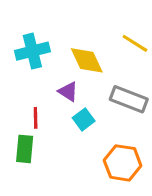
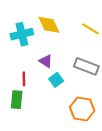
yellow diamond: (87, 60) -> (49, 25), moved

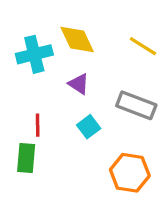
purple triangle: (46, 61) -> (79, 84), moved

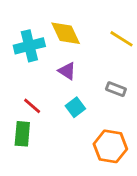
gray rectangle: (136, 105) -> (116, 89), size x0.6
red line: (38, 125) -> (32, 106), turned -48

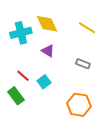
cyan square: (75, 107) -> (44, 82), moved
green rectangle: (22, 134) -> (16, 96), turned -42

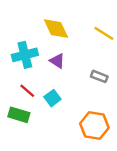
cyan cross: (21, 33) -> (25, 55), moved
green rectangle: (16, 96) -> (19, 115), turned -36

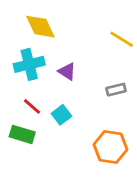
yellow diamond: (56, 29) -> (40, 27), moved
gray rectangle: (99, 76) -> (116, 90), turned -35

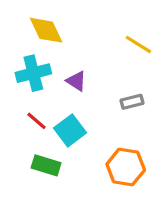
cyan square: (61, 115) -> (70, 130), size x1.4
green rectangle: (22, 134) -> (46, 165), moved

